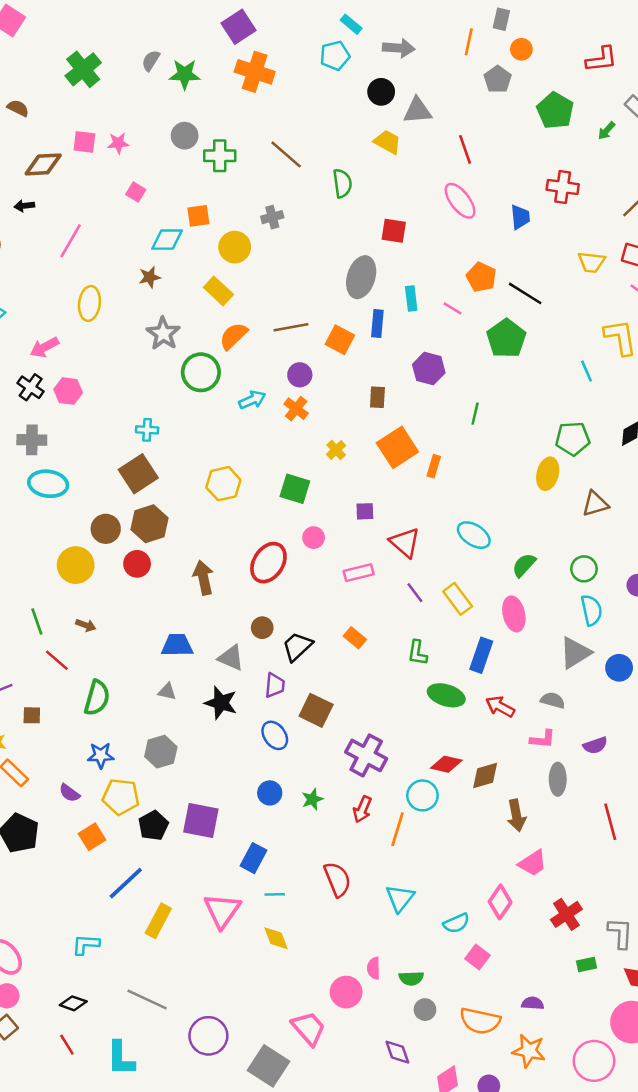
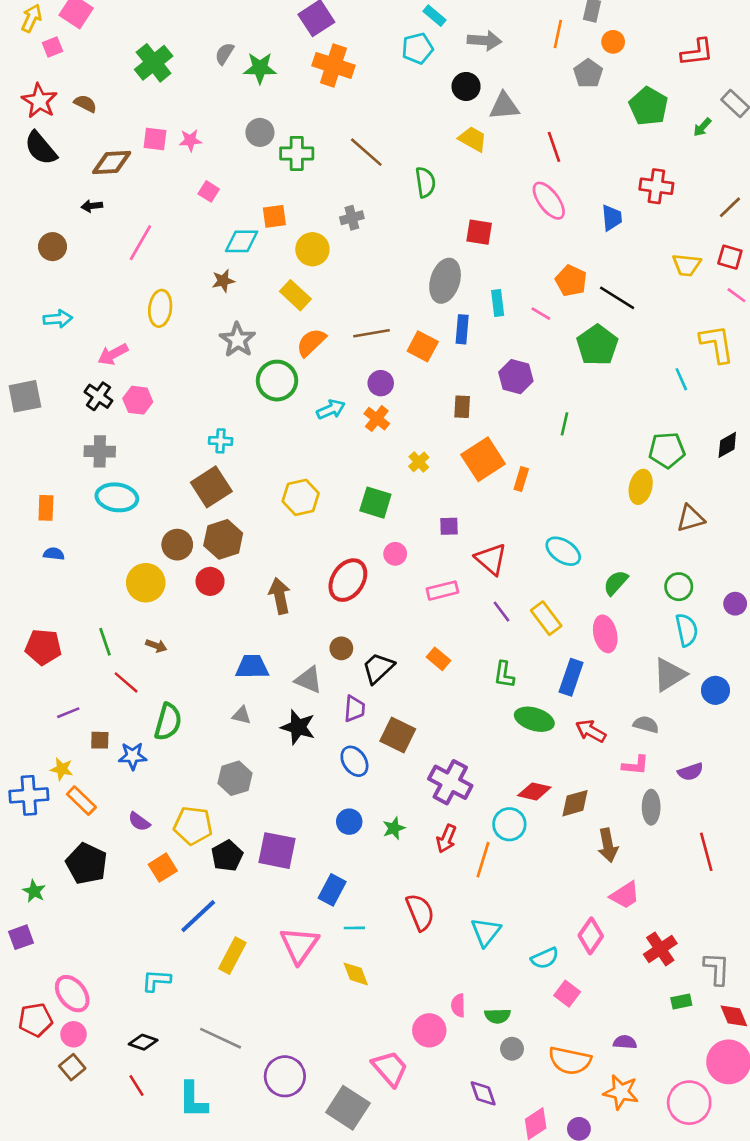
blue star: (101, 755) -> (133, 756), moved

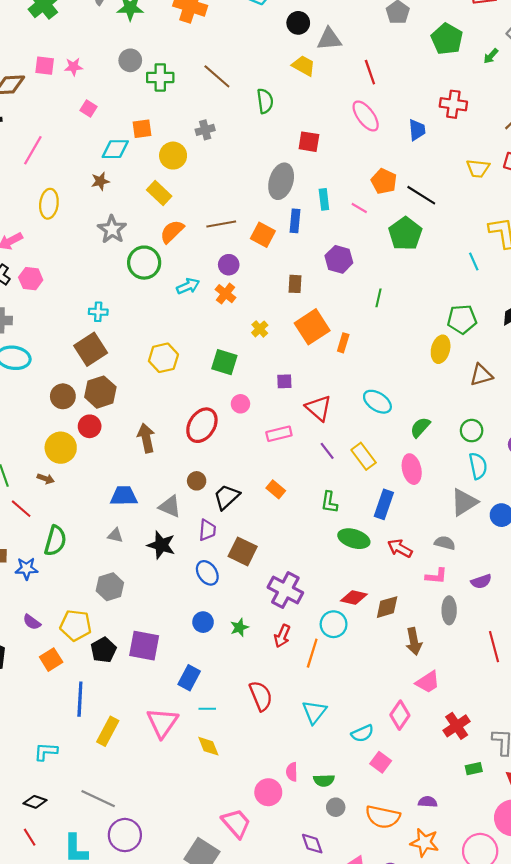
yellow circle: (146, 583) -> (61, 448), moved
blue line: (198, 916) -> (80, 699), turned -44
purple circle: (285, 1076) -> (125, 835), moved

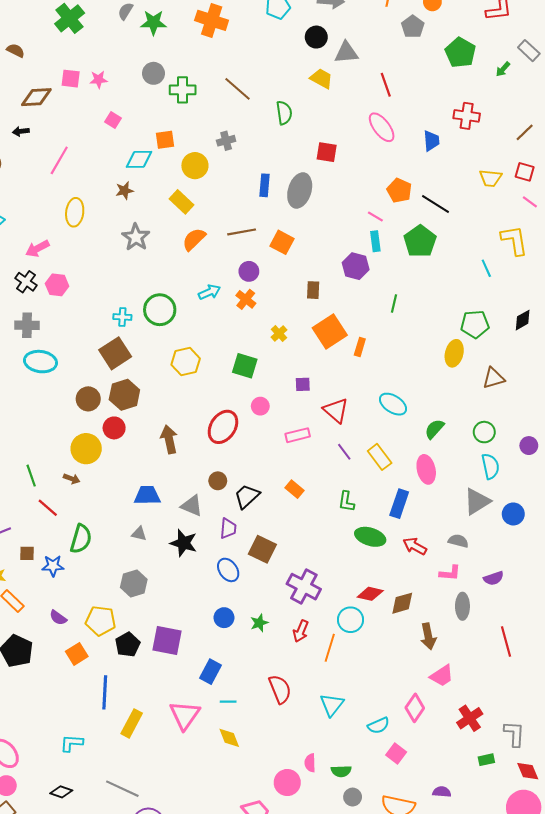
cyan rectangle: (324, 199) -> (375, 241), moved
blue rectangle: (295, 221) -> (264, 185), moved
green circle: (144, 263) -> (160, 310), moved

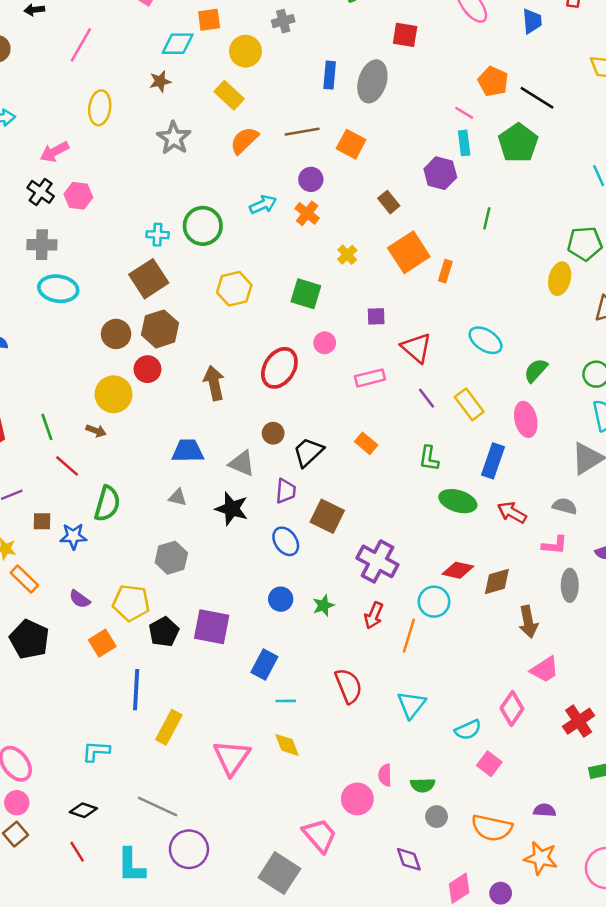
brown rectangle: (313, 290) -> (389, 202), turned -42
pink triangle: (185, 715) -> (232, 757), moved

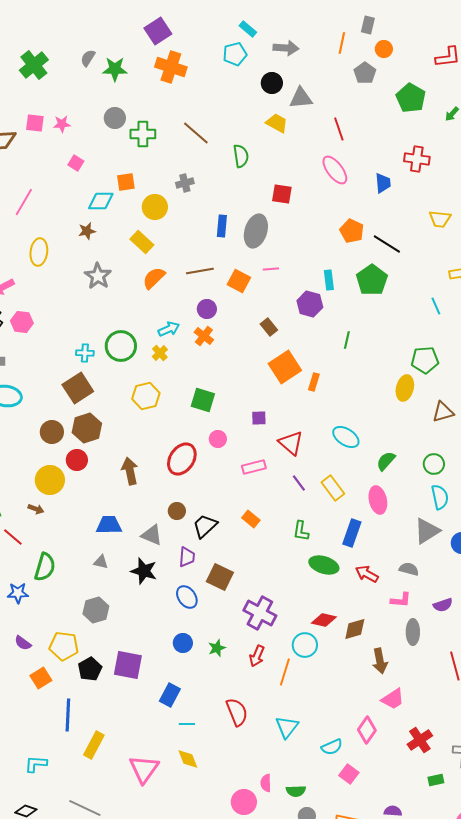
pink line: (464, 113) -> (271, 269), moved, turned -35
yellow cross: (347, 255) -> (160, 353), moved

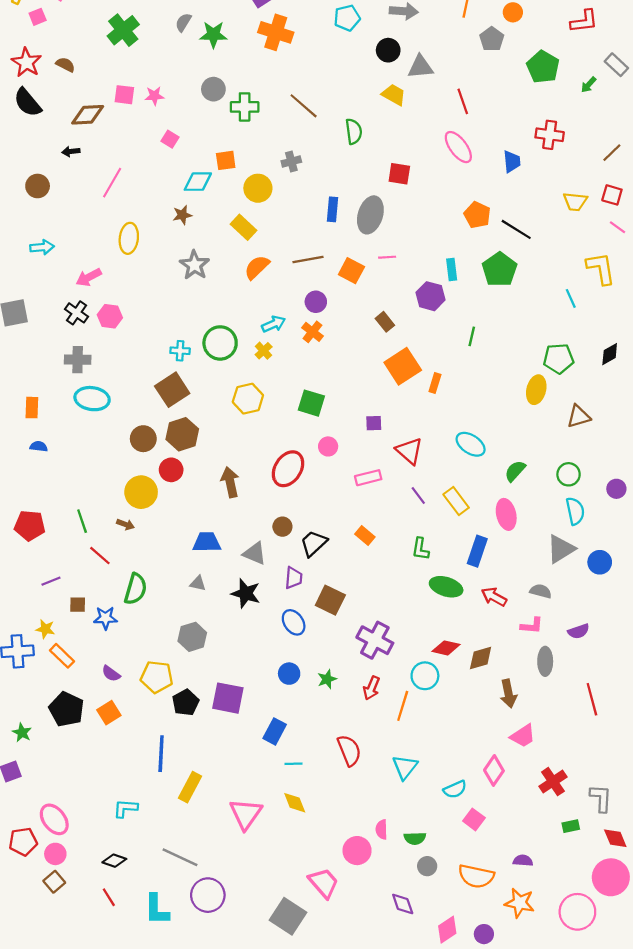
orange square: (41, 678) -> (109, 713), moved

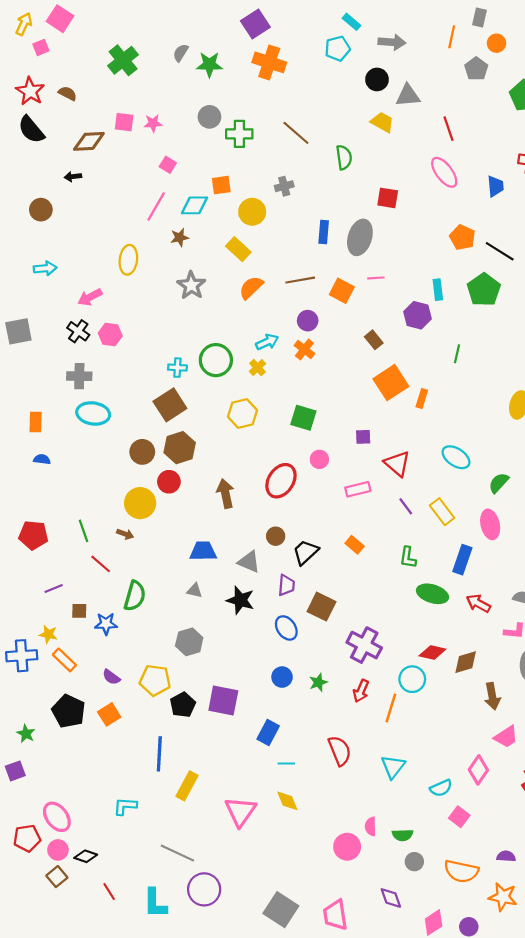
pink line: (112, 183) -> (156, 206), moved
black diamond: (114, 861) -> (86, 856), moved
pink trapezoid: (324, 883) -> (335, 915), moved, turned -148

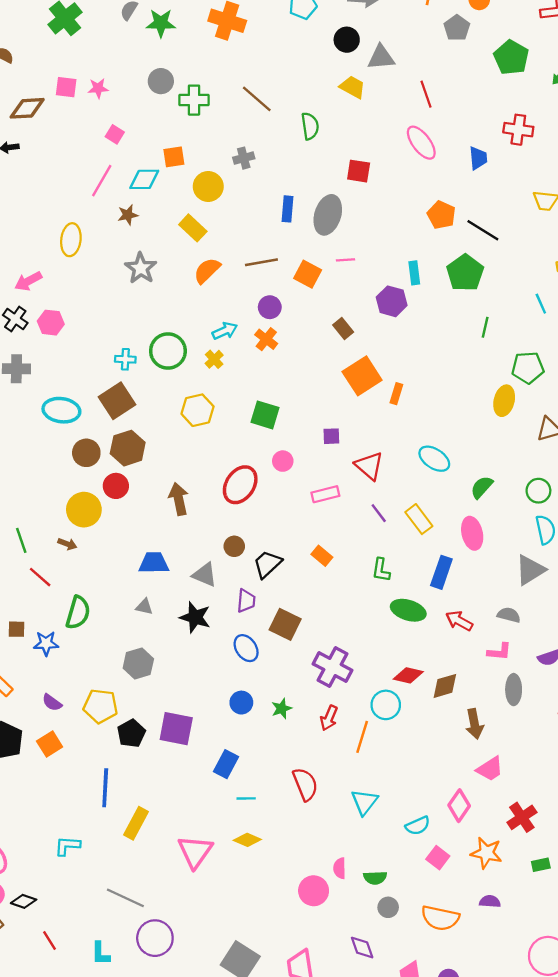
green line: (457, 354) -> (485, 327), moved
cyan ellipse: (93, 413) -> (61, 410), moved
yellow diamond: (287, 801) -> (247, 840), turned -45
orange star: (503, 897) -> (486, 853), moved
cyan L-shape: (155, 903) -> (100, 953), size x0.7

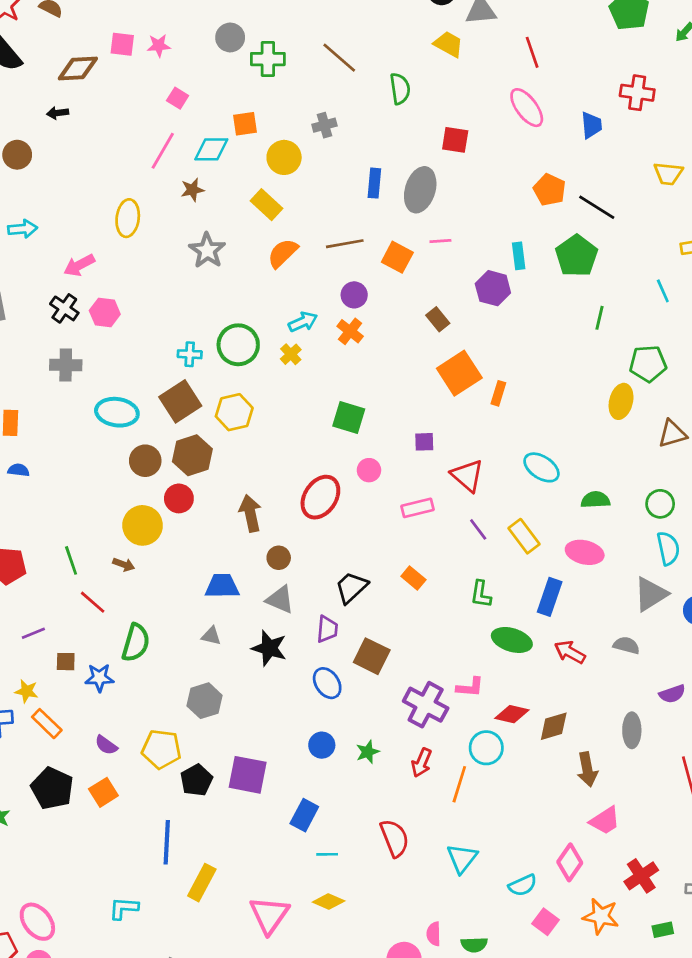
yellow hexagon: (198, 410) -> (234, 412), moved
green semicircle: (482, 487) -> (595, 500), turned 45
pink ellipse: (472, 533) -> (585, 552), turned -64
brown circle: (234, 546) -> (279, 558), moved
pink L-shape: (499, 652) -> (470, 687), moved

